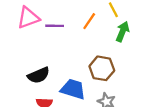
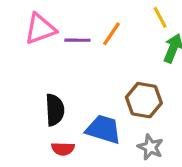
orange line: (89, 21) -> (111, 34), moved
black semicircle: (39, 75) -> (55, 110), turned -70

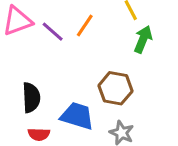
purple line: (77, 40) -> (53, 32), turned 40

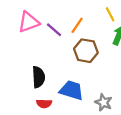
brown hexagon: (115, 88) -> (86, 51), moved

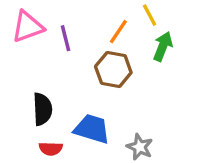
orange line: (77, 25) -> (118, 32), moved
purple line: (54, 30) -> (66, 38), turned 35

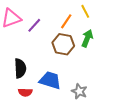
purple line: (66, 38) -> (34, 25), turned 56
green arrow: (163, 46) -> (87, 38), moved

